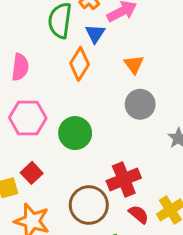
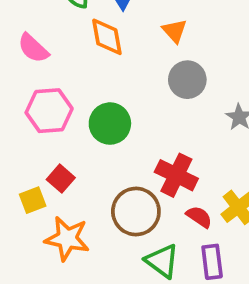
orange diamond: (80, 64) -> (107, 37), turned -36
pink semicircle: (20, 67) -> (33, 48), turned 132
red cross: (124, 179) -> (176, 175), turned -36

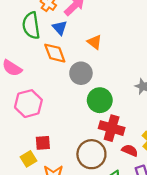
gray circle: (187, 80) -> (81, 73), moved
green circle: (110, 124) -> (100, 100), moved
red square: (61, 179) -> (43, 143), turned -35

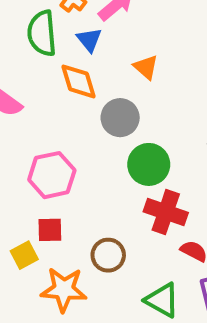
pink hexagon: (28, 104) -> (52, 175), moved
brown circle: (91, 154) -> (108, 255), moved, size x0.7

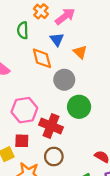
green semicircle: (42, 33) -> (23, 30), size x0.7
blue triangle: (89, 40) -> (57, 39), moved
red cross: (166, 212) -> (51, 126), moved

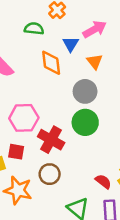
pink arrow: (65, 16) -> (95, 29), moved
green semicircle: (23, 30) -> (34, 29), turned 91
gray circle: (64, 80) -> (85, 91), moved

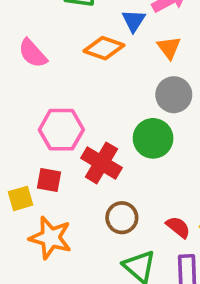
orange diamond: (51, 63) -> (104, 48), turned -65
gray circle: (85, 91) -> (174, 95), moved
brown circle: (50, 174) -> (122, 218), moved

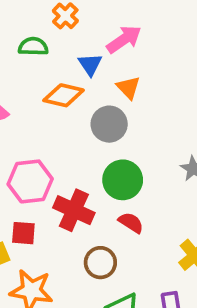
gray circle: (174, 95) -> (109, 124), moved
red semicircle: (178, 227) -> (131, 223), moved

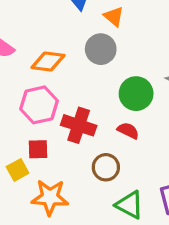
orange diamond: (64, 95) -> (48, 61), moved
green circle: (123, 180) -> (136, 94), moved

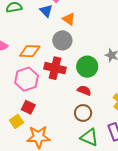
red cross: (79, 125) -> (55, 68), moved
red square: (38, 149) -> (28, 107), turned 32
brown circle: (106, 167) -> (83, 113), moved

